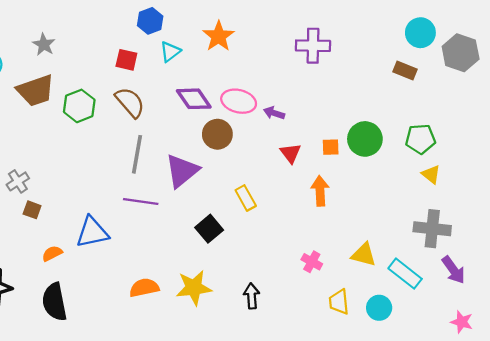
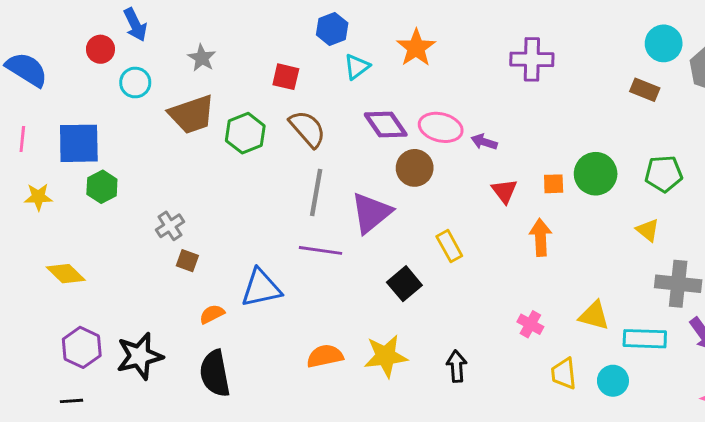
red square: (126, 60) -> (286, 77), moved
yellow triangle: (431, 174) -> (648, 230), moved
cyan rectangle: (405, 274) -> (645, 339), turned -36

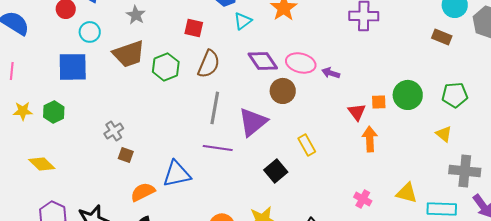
brown semicircle: (307, 129) -> (209, 64), turned 64
blue square: (79, 143) -> (73, 67), moved
green hexagon: (102, 187) -> (54, 112), moved
red triangle: (504, 191) -> (357, 112), moved
orange semicircle: (212, 314) -> (143, 192), size x1.4

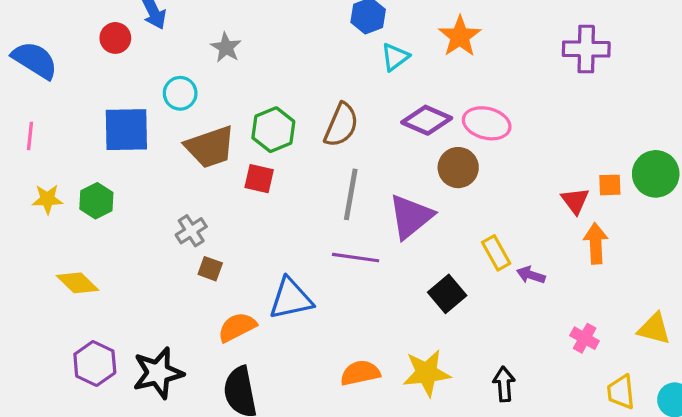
red square: (194, 28) -> (259, 179), moved
cyan circle: (90, 32) -> (180, 93), moved
brown trapezoid: (129, 54) -> (210, 147), moved
purple diamond: (263, 61) -> (427, 120), turned -32
purple arrow: (331, 73) -> (531, 275), moved

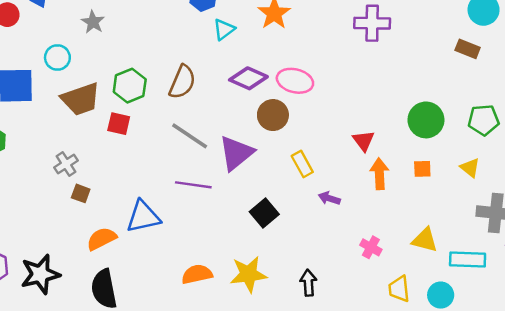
orange square: (610, 185) -> (422, 169), moved
gray line: (351, 194) -> (190, 136), turned -66
yellow rectangle: (496, 253) -> (302, 164), moved

